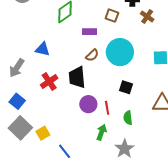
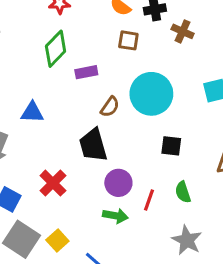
purple rectangle: (89, 32) -> (86, 72), moved
red cross: (49, 81) -> (53, 183), moved
red line: (107, 108) -> (149, 200), moved, turned 40
green arrow: (102, 132) -> (115, 216), moved, turned 91

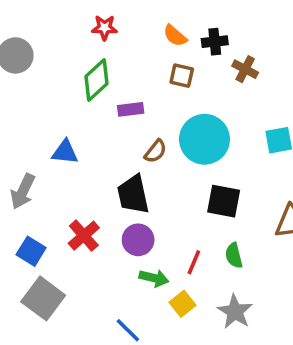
black square: (171, 146) -> (224, 201), size x1.4
purple circle: (118, 183) -> (138, 240), moved
yellow square: (57, 241) -> (183, 304), moved

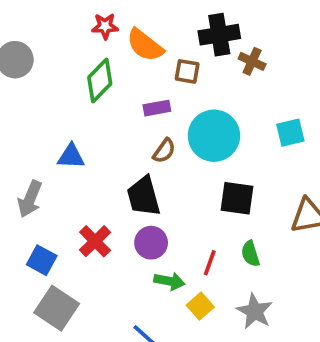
orange semicircle: (175, 36) -> (145, 45), moved, size x1.5
black cross: (215, 42) -> (219, 35), size x1.5
purple rectangle: (131, 109) -> (157, 108), moved

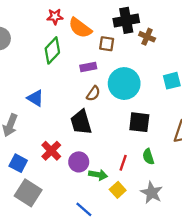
blue triangle: (71, 156) -> (35, 98), turned 30
purple circle: (151, 243) -> (79, 162), moved

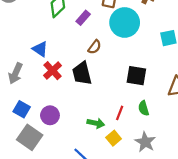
purple rectangle: (88, 67) -> (83, 18), moved, turned -40
cyan circle: (124, 84) -> (125, 22), moved
red cross: (51, 151) -> (52, 71), moved
purple circle: (79, 162) -> (50, 115), moved

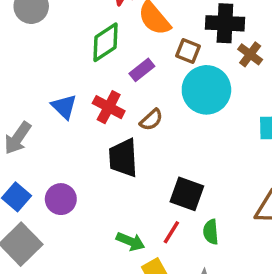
red cross: (52, 71) -> (109, 107), moved, turned -30
black square: (136, 76) -> (187, 194), moved
purple circle: (50, 115) -> (61, 199), moved

